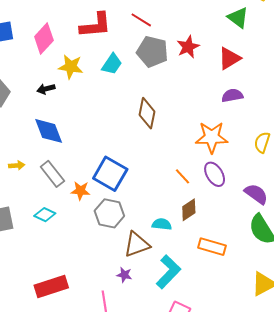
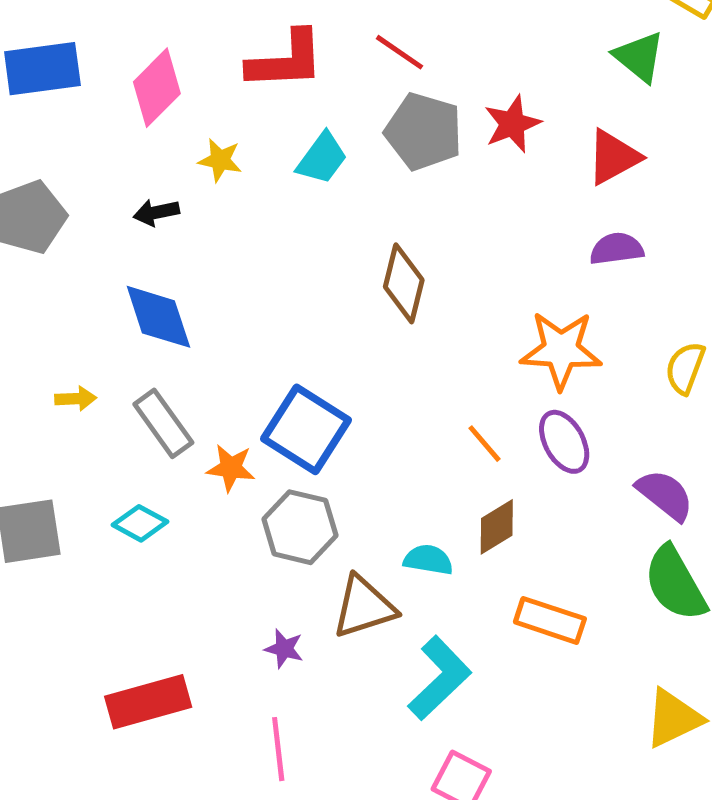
yellow star: (71, 67) -> (220, 160), size x0.7
purple star: (124, 275) -> (284, 649), moved

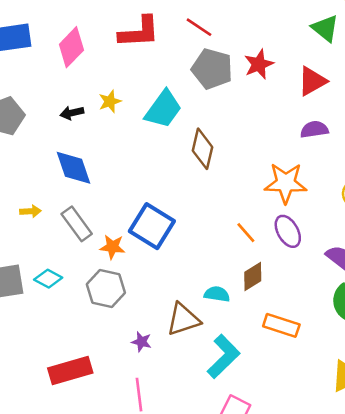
cyan trapezoid: (322, 158) -> (163, 109), moved, size x1.4
yellow star: (220, 160) -> (110, 101), moved, turned -30
cyan diamond: (140, 523) -> (48, 279), moved
gray hexagon: (300, 527) -> (106, 288), moved

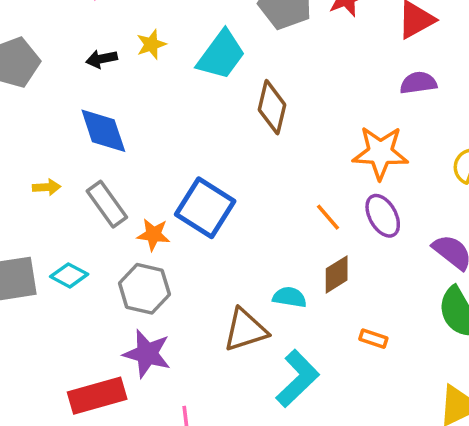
orange rectangle: (281, 325) -> (373, 339), size x0.6
purple star: (142, 342) -> (147, 354), moved, size x1.8

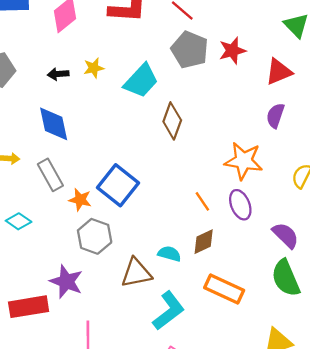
purple semicircle: (418, 83) -> (275, 116), turned -70
gray hexagon: (144, 289) -> (95, 236), moved
orange rectangle: (373, 339) -> (224, 289), size x2.0

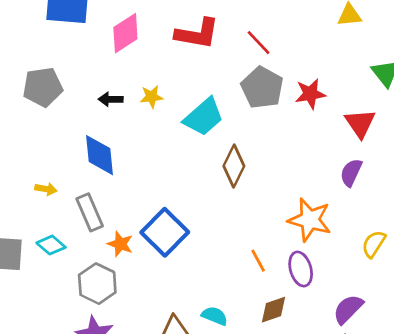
red triangle: (279, 72) -> (360, 123), turned -48
cyan diamond: (19, 221) -> (51, 245), moved
purple semicircle: (285, 235) -> (348, 309), turned -96
gray hexagon: (95, 236) -> (97, 284), moved
brown diamond: (204, 242) -> (273, 310), moved

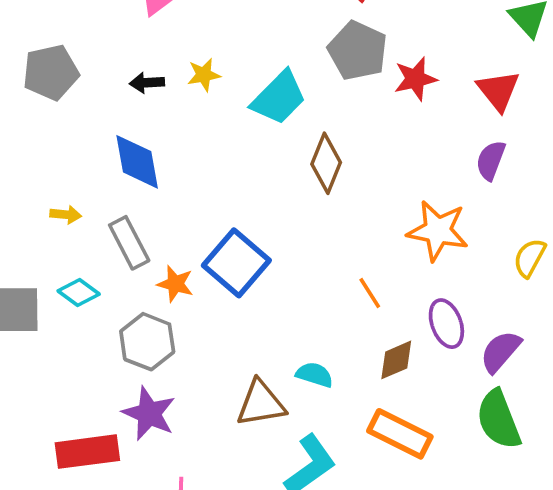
red star: (310, 94) -> (415, 79), moved
purple ellipse: (301, 269) -> (446, 324), moved

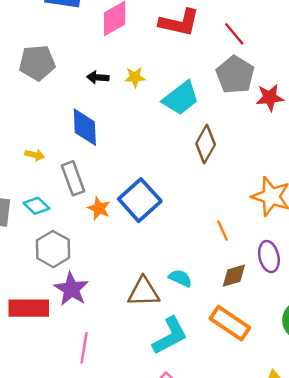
gray hexagon: (147, 342) -> (53, 249), moved

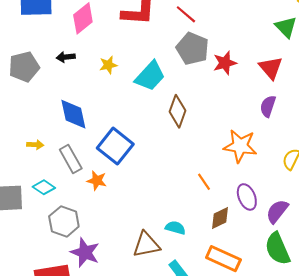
black arrow: (98, 77) -> (66, 57), moved
blue square: (140, 200) -> (115, 146), moved

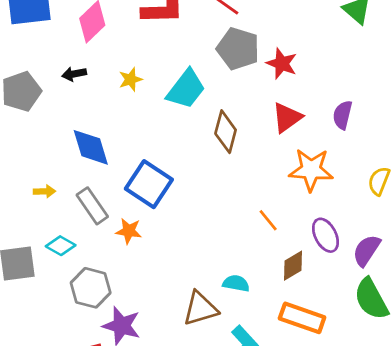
red star: (225, 63) -> (282, 64), turned -30
red triangle: (271, 68) -> (287, 118), moved, turned 40

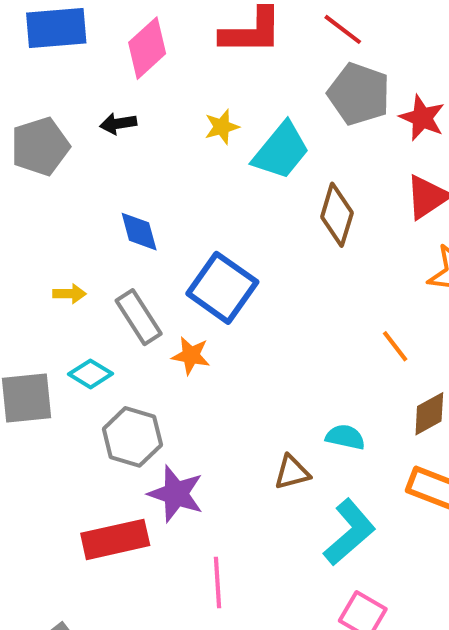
yellow star: (131, 79) -> (222, 127), moved
blue diamond: (91, 147) -> (139, 232), size x0.7
brown triangle: (200, 309) -> (292, 472), size x0.7

